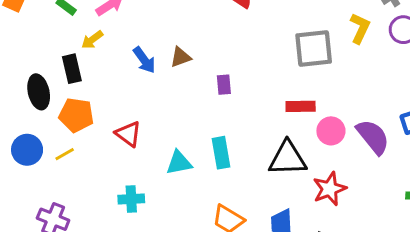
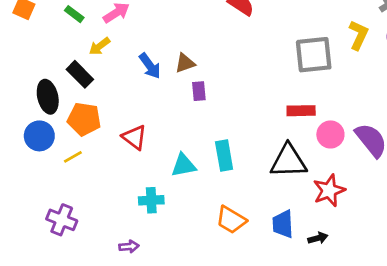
black rectangle: (72, 69) -> (80, 74), turned -32
purple rectangle: (224, 85) -> (199, 91), moved
blue circle: (27, 150) -> (39, 136), moved
cyan cross: (131, 199) -> (151, 200), moved

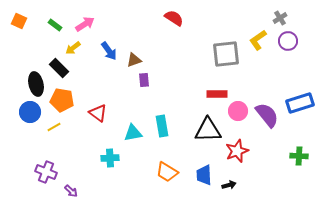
yellow L-shape: (358, 35) -> (258, 40), turned -150
blue arrow: (150, 66) -> (109, 51), moved
purple arrow: (129, 246) -> (71, 191), moved, turned 48

